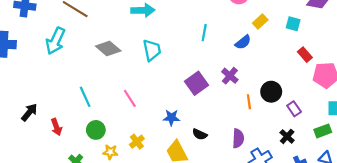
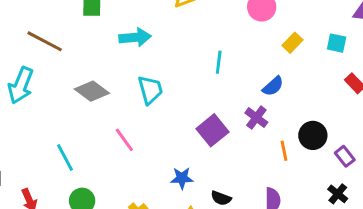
blue semicircle: (243, 42) -> (273, 86), moved
pink line: (130, 98) -> (124, 140), moved

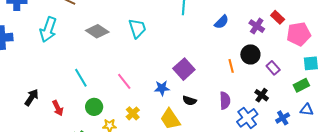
purple cross: (256, 118) -> (257, 26), moved
purple square: (213, 130) -> (184, 69), moved
pink line: (124, 140) -> (124, 81), moved
black cross: (338, 194) -> (262, 95), moved

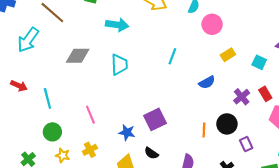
gray diamond: (97, 31) -> (78, 56), turned -50
red arrow: (58, 108) -> (19, 86), moved, turned -56

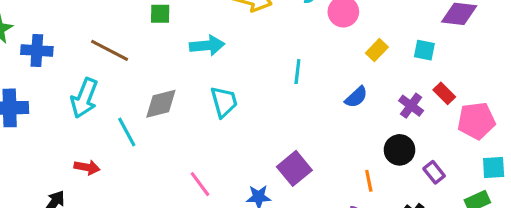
cyan line: (47, 98) -> (127, 132), moved
orange line: (204, 130) -> (369, 181), moved

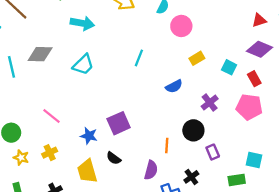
red rectangle: (444, 93) -> (254, 79), moved
cyan trapezoid: (224, 102) -> (83, 65), turned 45
pink pentagon: (476, 121) -> (249, 107), moved
pink line: (200, 184) -> (51, 116), turned -30

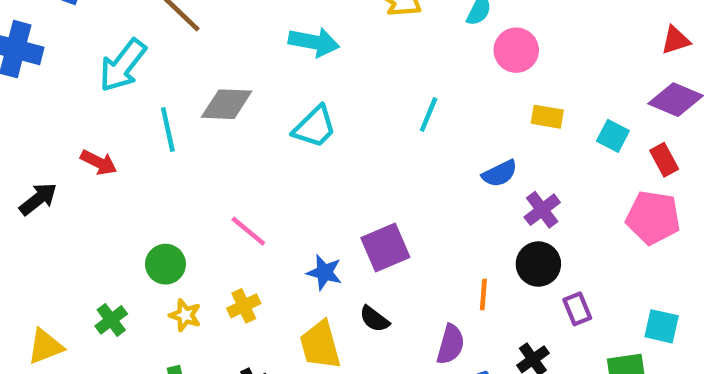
yellow rectangle: (197, 58) -> (547, 117), turned 40
purple cross: (210, 103) -> (542, 210), moved

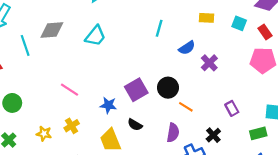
cyan line: (429, 115) -> (159, 28), moved
green circle: (165, 264) -> (12, 103), moved
black circle: (538, 264) -> (168, 88), moved
orange line: (483, 294) -> (186, 107), turned -56

